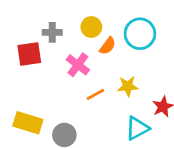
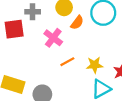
yellow star: (128, 86) -> (95, 65), moved

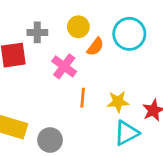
orange line: (67, 62) -> (83, 98), turned -56

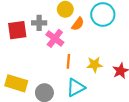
gray cross: (37, 32) -> (39, 23), moved
cyan triangle: (126, 133) -> (76, 87), moved

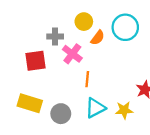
red square: (17, 30) -> (35, 61), moved
yellow star: (94, 65) -> (124, 110), moved

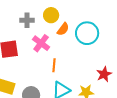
cyan circle: (125, 27) -> (87, 33), moved
gray cross: (55, 37) -> (27, 20), moved

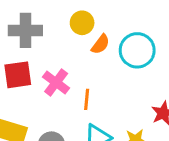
gray cross: (27, 20) -> (25, 30), moved, size x1.5
pink cross: (41, 43) -> (56, 83), moved

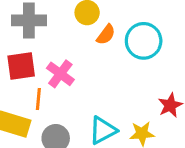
orange line: (87, 99) -> (38, 99), moved

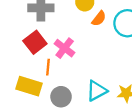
red square: (21, 66) -> (35, 42), turned -30

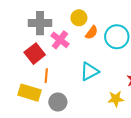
pink cross: (65, 48) -> (60, 40), moved
cyan triangle: (97, 91) -> (89, 71), moved

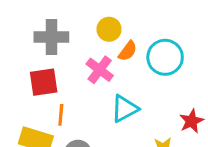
pink cross: (60, 40) -> (100, 70), moved
red square: (35, 54) -> (44, 82), turned 30

